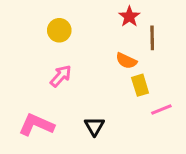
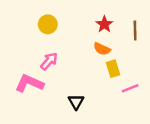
red star: (129, 17) -> (104, 24), moved
brown line: (152, 38) -> (135, 30), moved
pink L-shape: (36, 125) -> (29, 83), moved

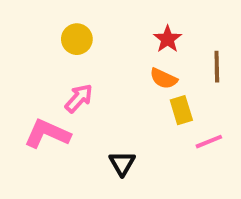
brown line: (135, 30) -> (217, 67), moved

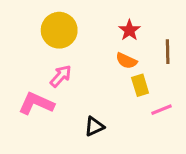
yellow circle: (77, 39) -> (59, 30), size x1.5
black triangle: (122, 163) -> (94, 126), turned 35

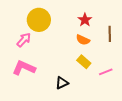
pink arrow: (61, 76) -> (24, 40), moved
yellow rectangle: (140, 85) -> (84, 62), moved, turned -32

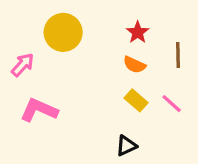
pink arrow: (24, 40) -> (23, 65), moved
pink line: (106, 72) -> (172, 104), moved, turned 64
black triangle: (62, 83) -> (126, 146), moved

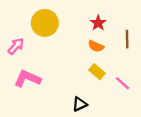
pink line: (172, 104) -> (122, 83), moved
black triangle: (126, 146) -> (80, 104), moved

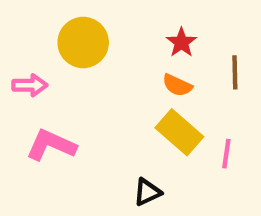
pink arrow: (16, 46) -> (30, 85), turned 48
yellow rectangle: (97, 72) -> (179, 132), size x1.5
pink line: (122, 83) -> (226, 154), turned 56

